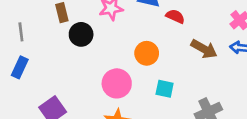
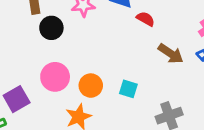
orange circle: (147, 53) -> (91, 86), moved
pink circle: (117, 83) -> (55, 77), moved

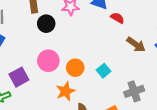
cyan square: (128, 89) -> (104, 71), turned 32

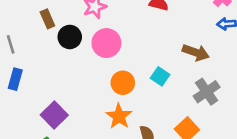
brown arrow: (136, 45) -> (196, 52), moved
pink circle: (48, 61) -> (106, 43), moved

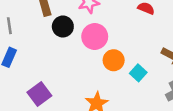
orange circle: (123, 83) -> (114, 60), moved

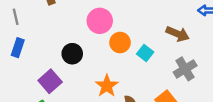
black circle: (63, 27) -> (72, 54), moved

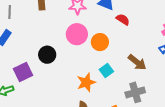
orange circle: (120, 43) -> (100, 42), moved
orange star: (107, 86) -> (86, 82), moved

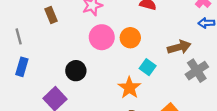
brown arrow: (137, 62) -> (179, 47), turned -36
gray cross: (135, 92) -> (197, 71), moved

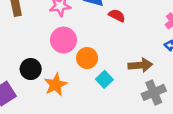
orange circle: (130, 38) -> (87, 58), moved
orange star: (129, 88) -> (56, 85), moved

